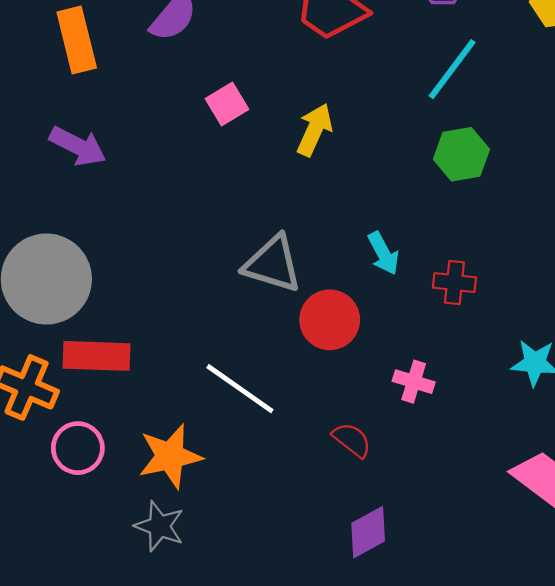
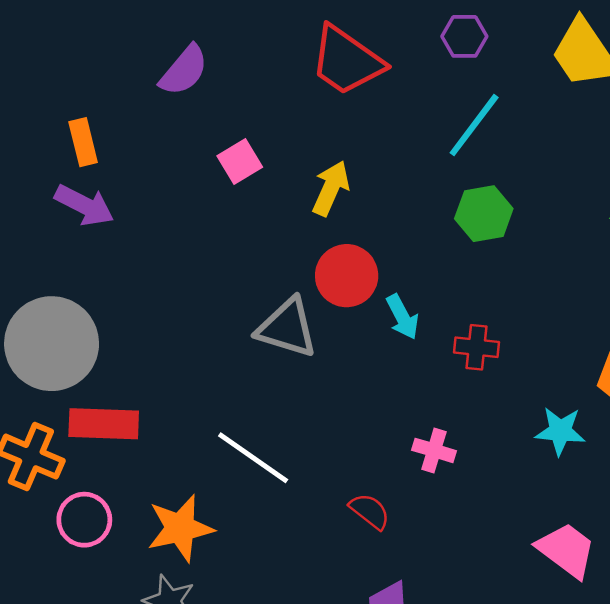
orange rectangle: (77, 40) -> (83, 142), moved, size x0.7
red circle: (330, 320) -> (347, 276), moved

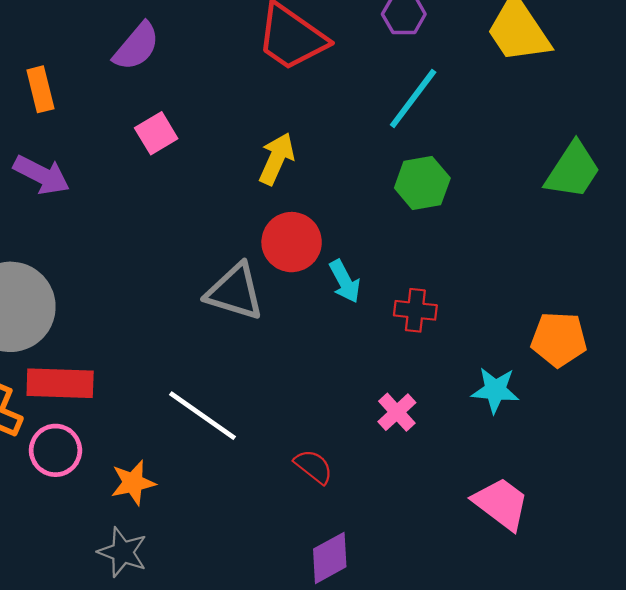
orange rectangle: (83, 142) -> (40, 89), moved
pink square: (240, 161) -> (156, 133), moved
pink cross: (434, 450) -> (397, 412), moved, turned 30
pink circle: (84, 520) -> (55, 450), moved
orange star: (180, 528) -> (133, 483), size x0.7

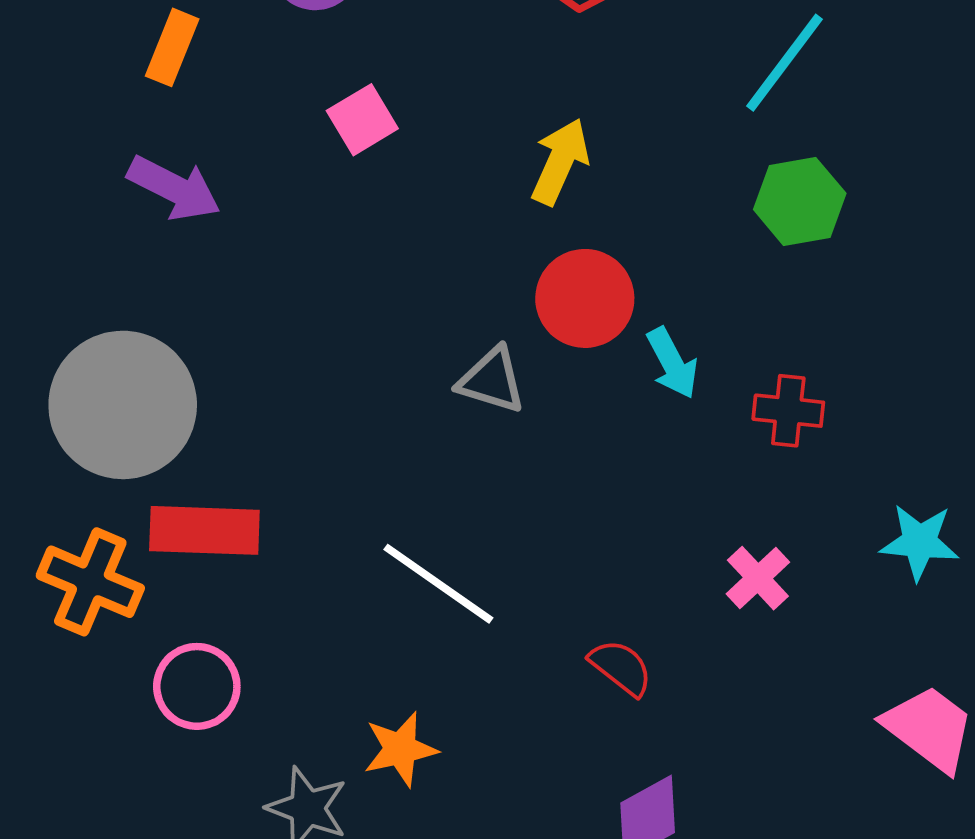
orange rectangle: (40, 89) -> (172, 47), turned 36
gray triangle: (235, 292) -> (492, 380), size x0.7
pink circle: (55, 450) -> (197, 686), moved
orange star: (133, 483) -> (400, 749), moved

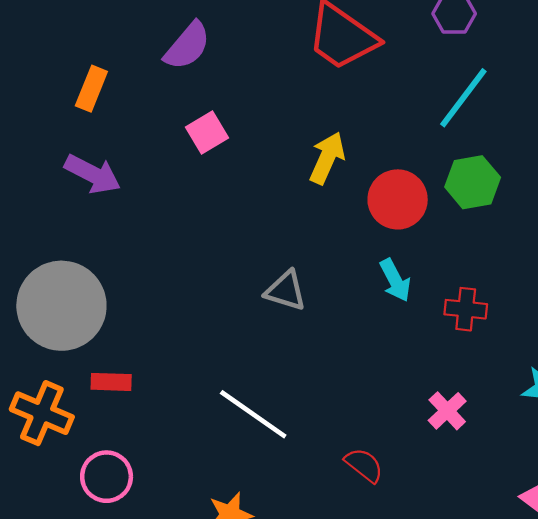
red circle: (585, 298) -> (398, 199), moved
red rectangle: (204, 530) -> (111, 382), size x0.6

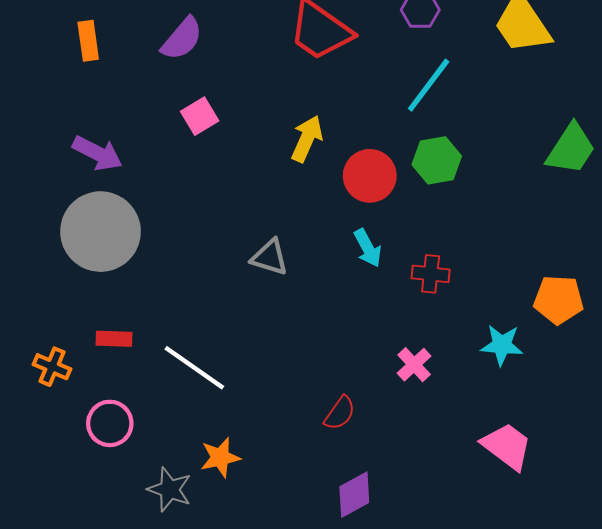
orange rectangle: (91, 89) -> (88, 41), moved, turned -30
gray circle: (61, 306) -> (101, 232), moved
orange cross: (42, 413) -> (52, 367), size x0.7
white line: (253, 414) -> (194, 368), moved
red semicircle: (364, 465) -> (340, 413), turned 87

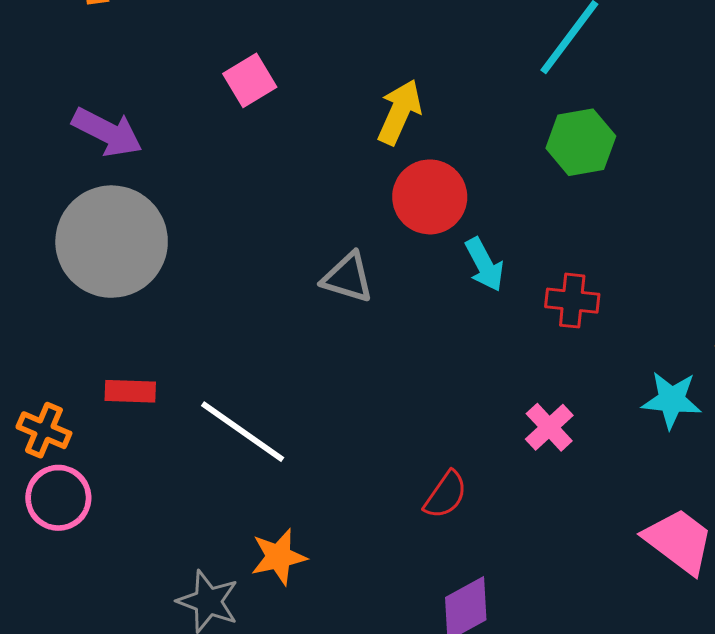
red circle: (370, 176) -> (430, 197), moved
pink circle: (110, 423) -> (58, 498), moved

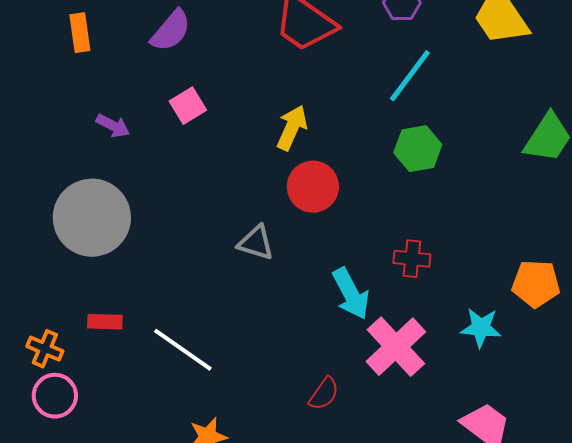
purple arrow: (107, 132) -> (113, 126), moved, size x0.7
cyan arrow: (484, 265) -> (351, 294), moved, size x1.4
pink cross: (549, 427) -> (396, 347), size x1.8

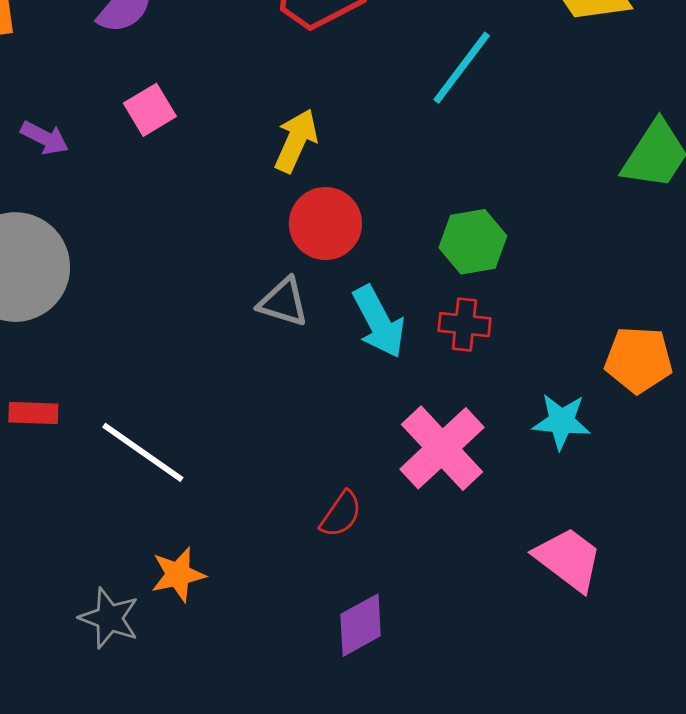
green hexagon: (418, 149) -> (473, 242), moved
gray triangle: (256, 243) -> (283, 302), moved
cyan arrow: (351, 294) -> (379, 322), moved

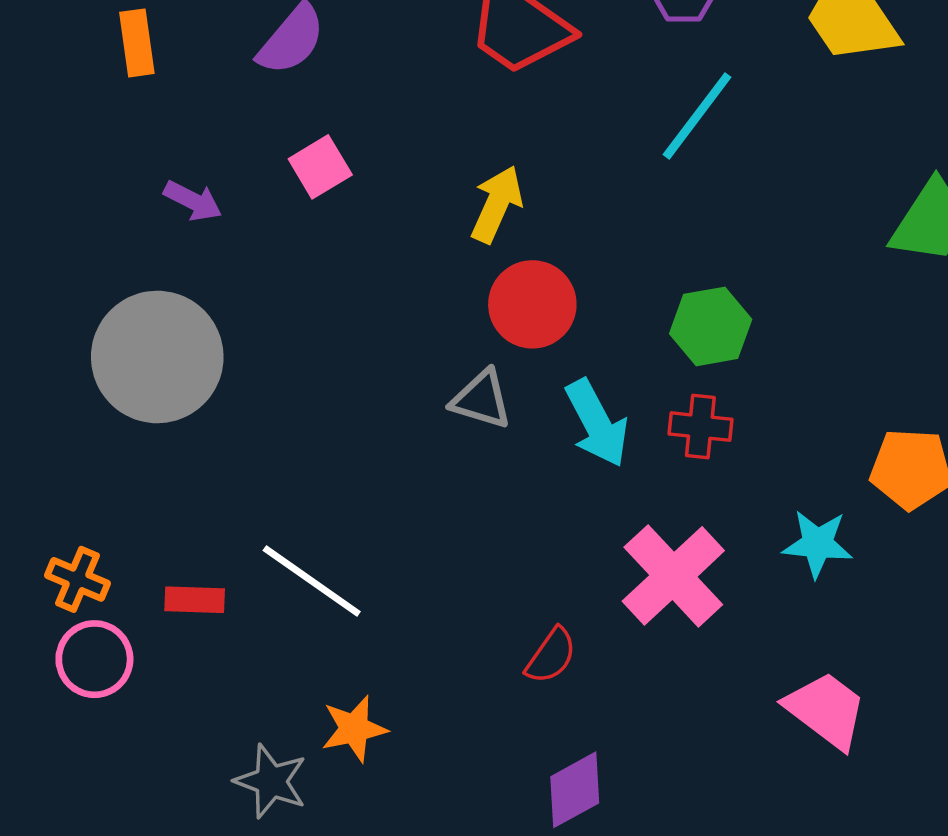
red rectangle: (33, 413) -> (195, 600), moved

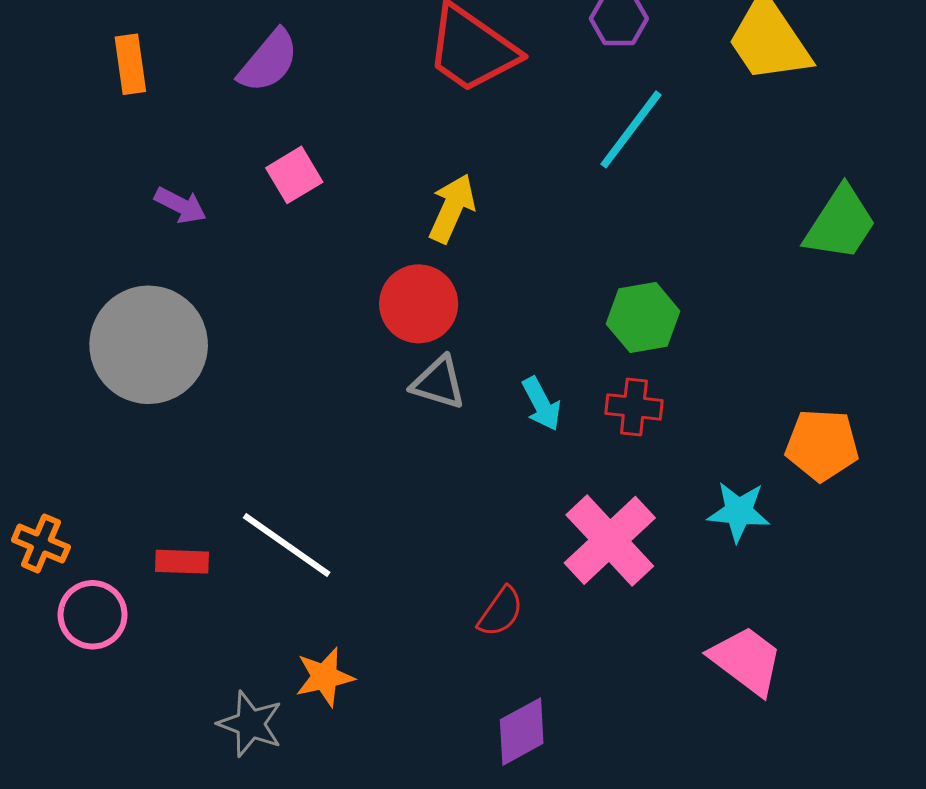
red circle: (532, 304) -> (419, 304), moved
cyan arrow: (597, 423) -> (541, 404), size x0.7
orange cross: (77, 579) -> (41, 543), moved

